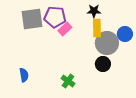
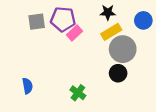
gray square: (32, 19) -> (37, 22), size x0.7
yellow rectangle: (97, 28) -> (111, 32), turned 60
blue circle: (125, 34) -> (143, 20), moved

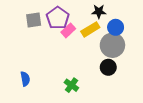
purple pentagon: (63, 19) -> (58, 18), turned 30
blue circle: (143, 20) -> (116, 27), moved
yellow rectangle: (111, 32) -> (90, 29), moved

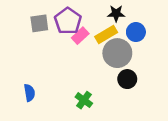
gray circle: (112, 45) -> (117, 53), moved

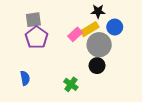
purple pentagon: (68, 21) -> (37, 37), moved
pink rectangle: (80, 36) -> (75, 34), moved
black circle: (127, 79) -> (97, 66), moved

